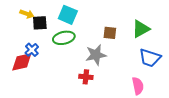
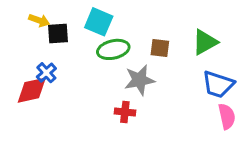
green ellipse: (64, 38) -> (113, 49), moved
pink semicircle: (138, 86) -> (227, 116), moved

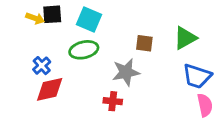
black square: (58, 33) -> (52, 14), moved
green ellipse: (113, 49) -> (84, 50), moved
red diamond: (32, 90) -> (50, 89), moved

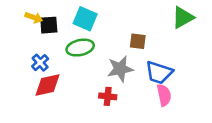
black square: (52, 14) -> (49, 25), moved
green triangle: (185, 38) -> (183, 17), moved
blue trapezoid: (197, 76) -> (159, 73), moved
pink semicircle: (205, 105) -> (164, 95), moved

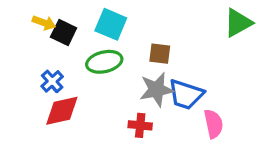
black square: (49, 25) -> (64, 32), turned 30
brown square: (138, 41) -> (160, 54), moved
blue trapezoid: (159, 73) -> (186, 94), moved

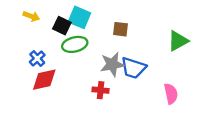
green triangle: (238, 23) -> (178, 41), moved
black square: (64, 32) -> (62, 26), moved
brown square: (160, 54) -> (121, 29), moved
pink semicircle: (214, 124) -> (171, 94), moved

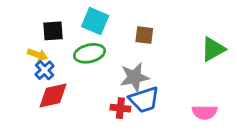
yellow arrow: (31, 16) -> (38, 55), moved
black square: (62, 26) -> (53, 31), moved, turned -30
blue trapezoid: (133, 68) -> (144, 100), moved, turned -36
pink semicircle: (171, 94) -> (205, 112), turned 102

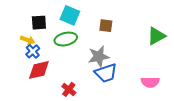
red cross: (120, 108) -> (69, 89), moved, turned 32

